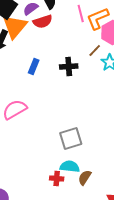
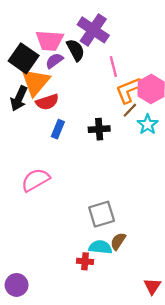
orange L-shape: (98, 18) -> (129, 90), moved
red semicircle: (43, 22) -> (47, 102), moved
brown semicircle: (85, 178) -> (118, 241), moved

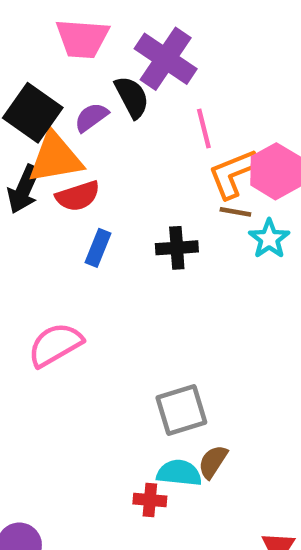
pink trapezoid: (50, 41) -> (82, 38), moved
orange triangle: (35, 82) -> (55, 158), turned 40
brown line: (130, 110) -> (235, 212), turned 56

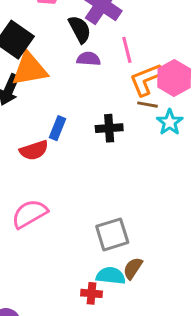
purple semicircle: (91, 117) -> (89, 59), moved, turned 40
red semicircle: (78, 196) -> (34, 150), moved
pink semicircle: (55, 345) -> (30, 214), moved

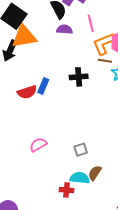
blue rectangle: (58, 128) -> (43, 86), moved
pink semicircle: (30, 214) -> (38, 145), moved, size x0.7
gray square: (112, 234) -> (81, 150), size x0.6

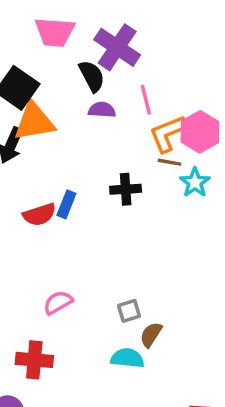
brown semicircle: (95, 173) -> (151, 335), moved
red cross: (66, 190) -> (34, 360), moved, size x1.5

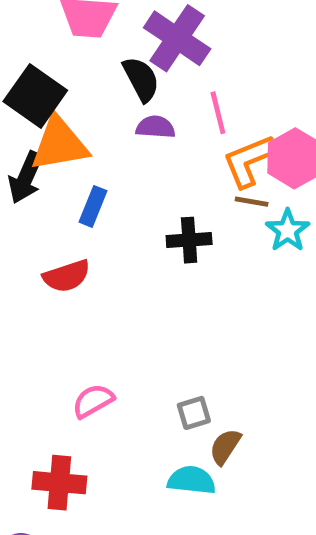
blue rectangle: (66, 204) -> (93, 206), moved

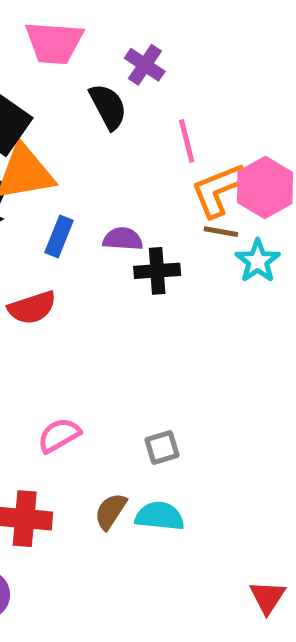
purple cross: (177, 38) -> (145, 65), size x0.6
purple semicircle: (155, 127) -> (123, 239), moved
brown semicircle: (225, 447) -> (111, 511), moved

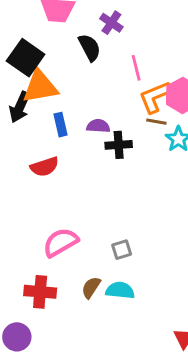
blue rectangle: (59, 237) -> (60, 125), turned -35
pink semicircle: (59, 435) -> (60, 242), size x1.4

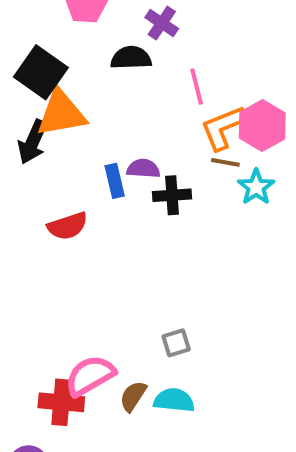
black semicircle: (90, 47) -> (131, 58), turned -64
blue rectangle: (60, 125) -> (115, 181), moved
pink semicircle: (60, 242) -> (90, 376), moved

